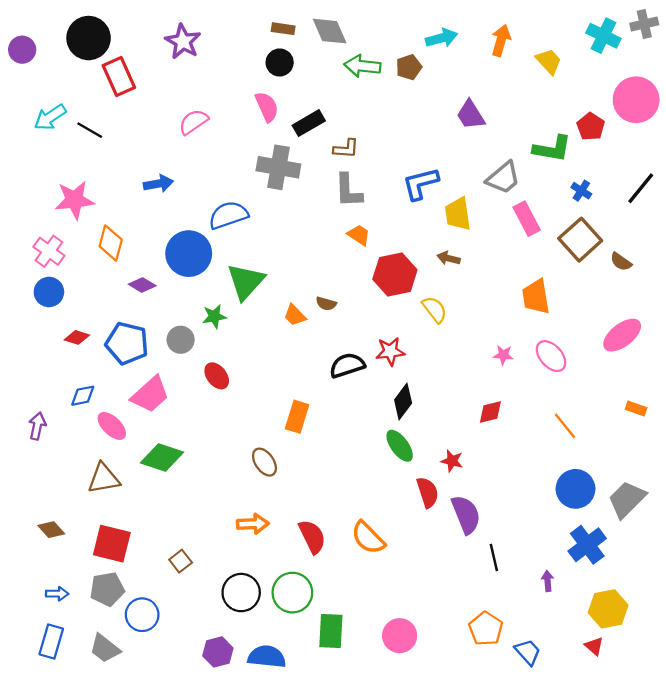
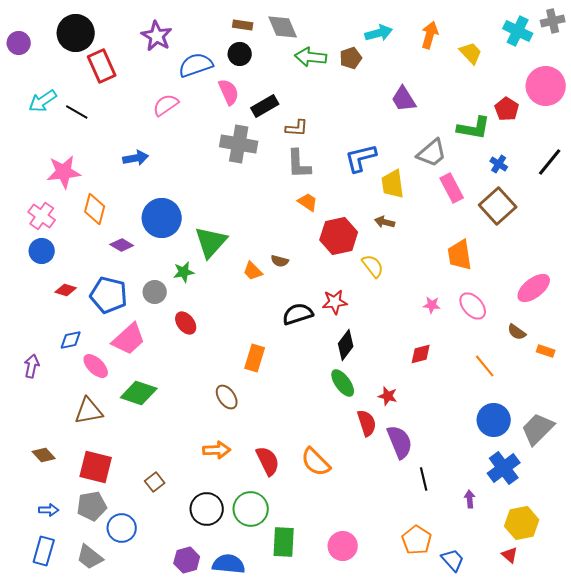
blue semicircle: (228, 215) -> (196, 65), moved
brown semicircle: (621, 262) -> (517, 332), moved

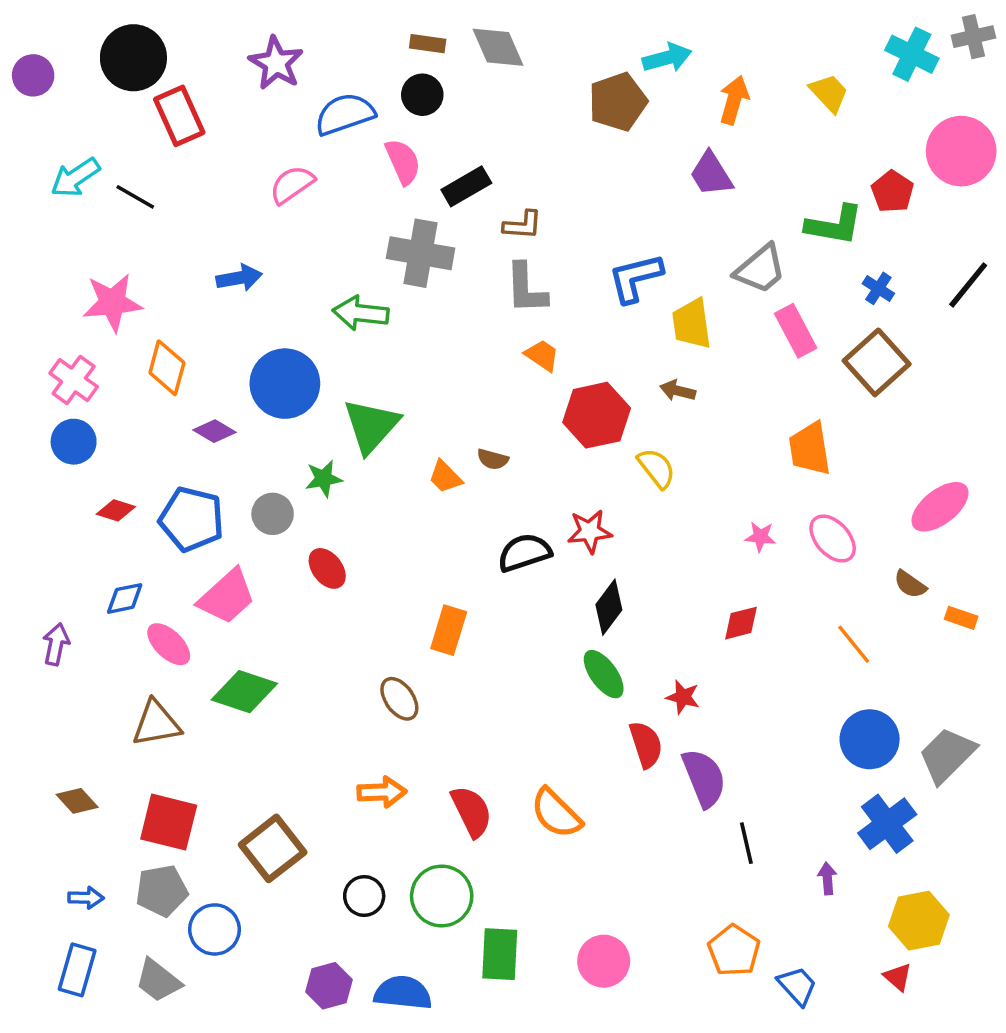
orange arrow: (430, 35) -> (734, 100), moved
green arrow: (311, 57) -> (361, 313), moved
brown pentagon: (351, 58) -> (618, 102), size x1.5
brown square: (155, 482) -> (273, 848), size x1.8
black circle: (207, 509) -> (364, 896), size x0.7

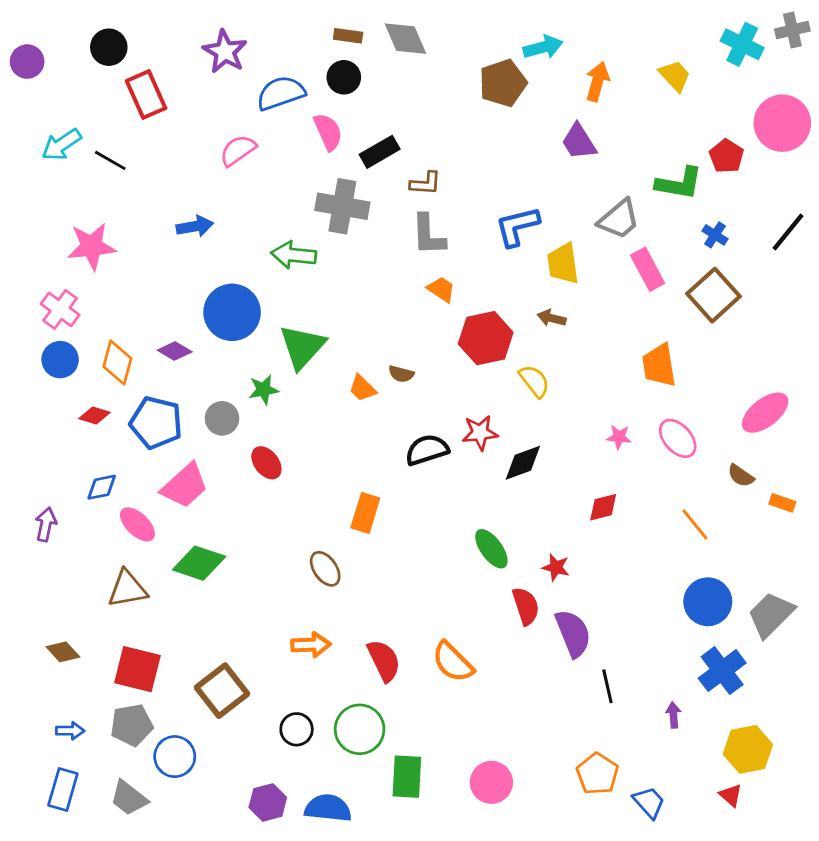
black circle: (133, 58) -> (109, 47), size x0.7
orange diamond: (167, 368) -> (117, 362), moved
black diamond: (609, 607) -> (523, 463), moved, turned 33

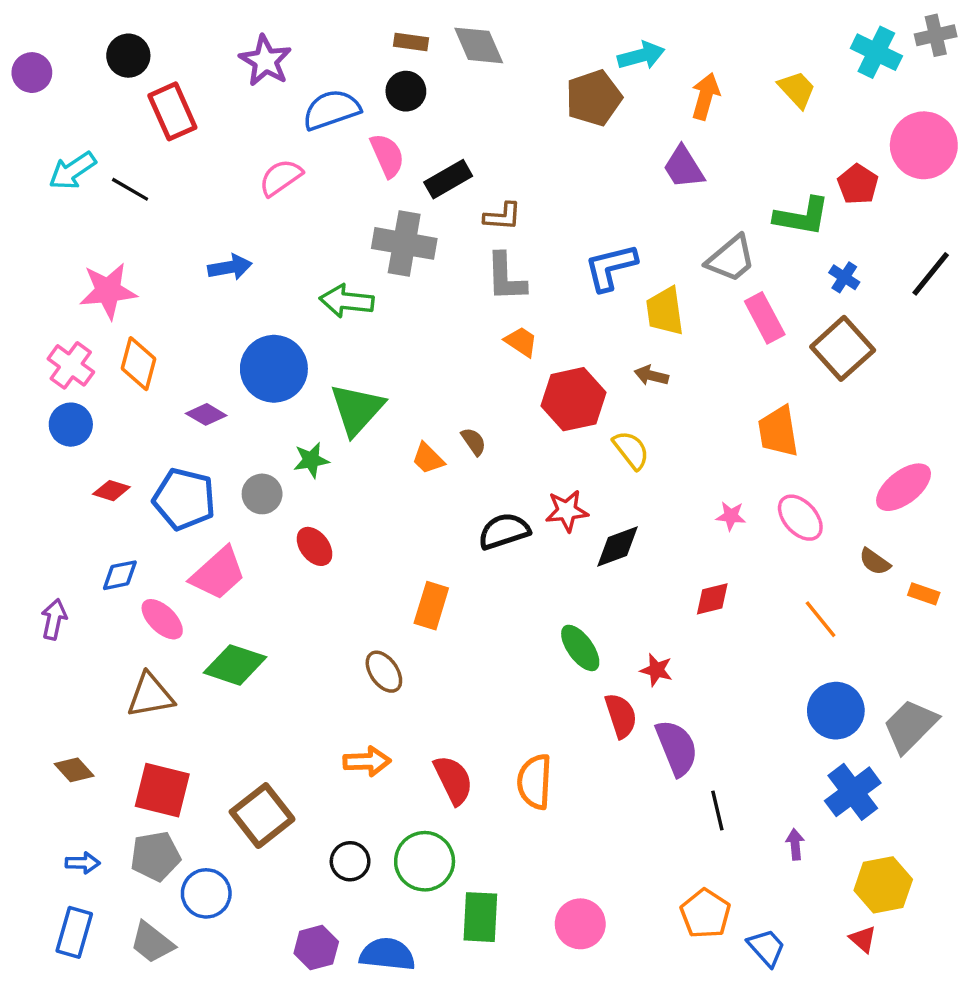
orange diamond: (117, 362) -> (139, 364), moved
brown semicircle: (401, 374) -> (474, 441), turned -140
orange semicircle: (453, 662) -> (535, 782), turned 48

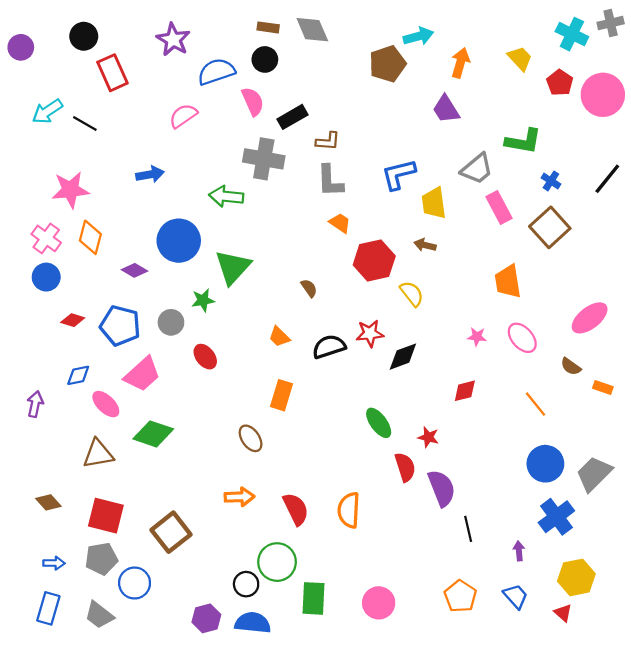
red pentagon: (858, 184) -> (560, 83), moved
orange trapezoid: (428, 458) -> (279, 337), moved
black circle: (350, 861) -> (246, 584), moved
blue trapezoid: (766, 948) -> (516, 596), moved

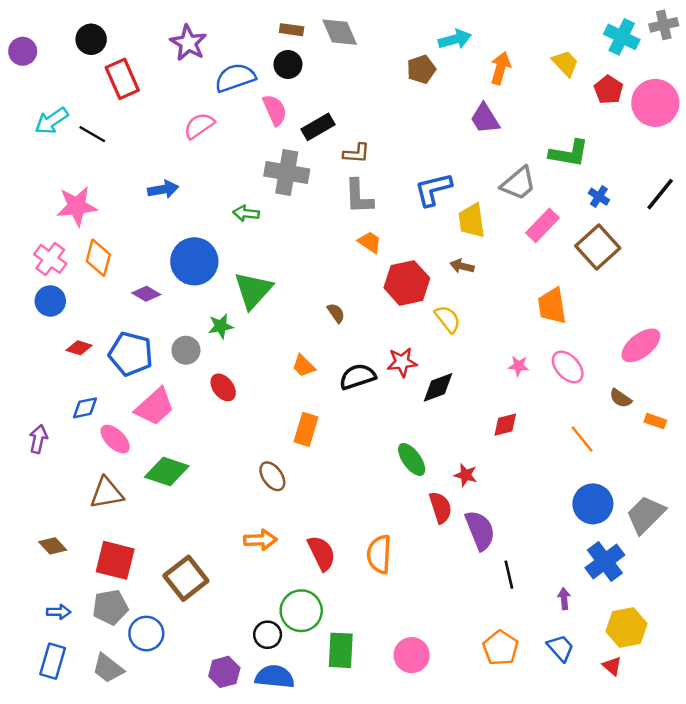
brown pentagon: (387, 64) -> (421, 69), size x0.7
green arrow: (226, 196) -> (246, 213), size x0.7
pink rectangle: (499, 207) -> (542, 225), turned 72

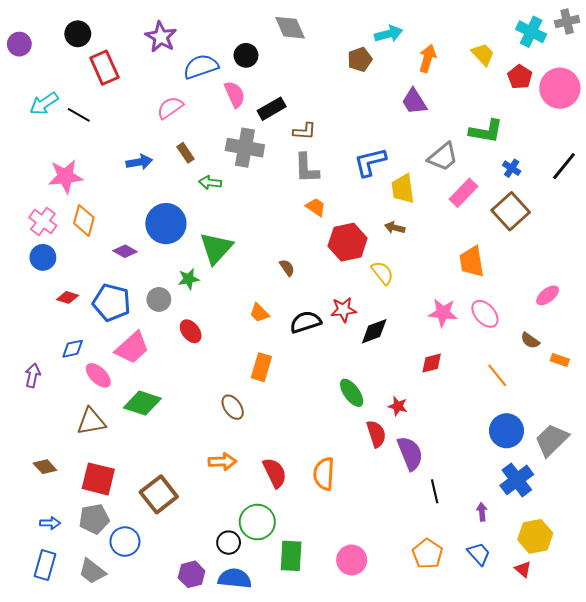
brown rectangle: (292, 30) -> (185, 153), moved, turned 48
pink ellipse: (641, 345) -> (548, 295), size x0.7
pink star: (518, 366) -> (443, 313), size x1.6

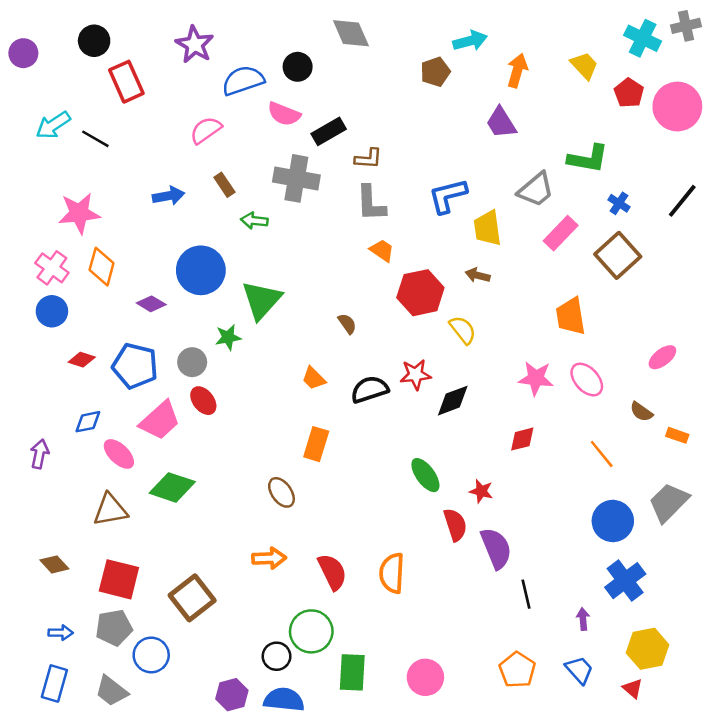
pink semicircle: (235, 94) -> (284, 114), turned 136
red ellipse: (191, 331) -> (203, 401), moved
gray trapezoid: (552, 440) -> (669, 502), moved

